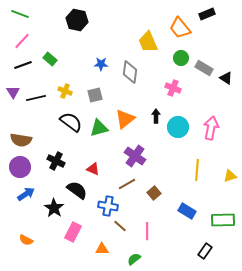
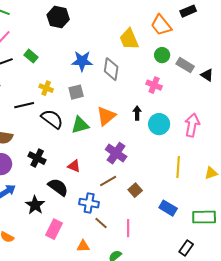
blue star: (101, 64) -> (82, 61), size x1.5
black line: (36, 98) -> (24, 105), moved

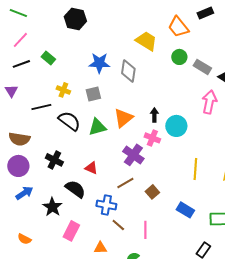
yellow trapezoid: (129, 39) -> (146, 41), turned 145
pink cross: (154, 85) -> (152, 138), moved
pink arrow: (192, 125) -> (209, 102), moved

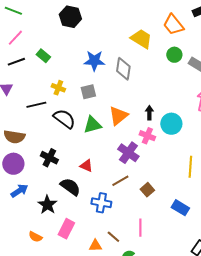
brown line: (118, 225) -> (113, 237), moved
orange semicircle: (24, 239) -> (35, 237), moved

